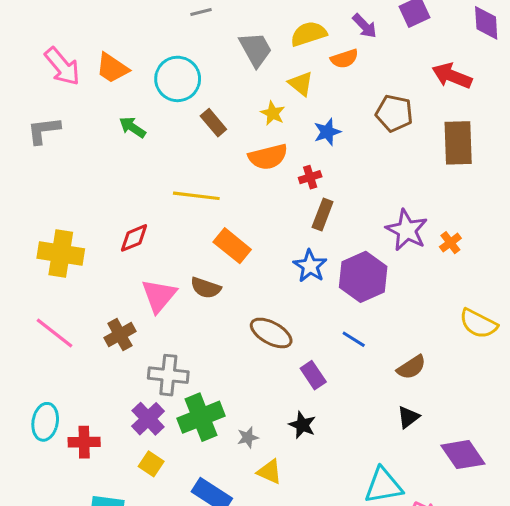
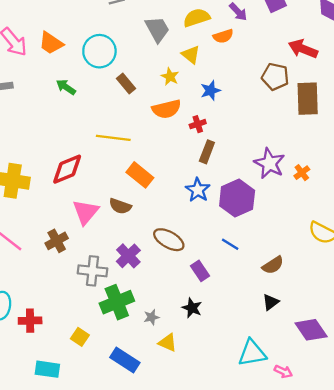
brown pentagon: (394, 113) -> (275, 77), moved
red diamond: (134, 238) -> (67, 169), size x1.4
purple cross: (148, 419) -> (128, 256), moved

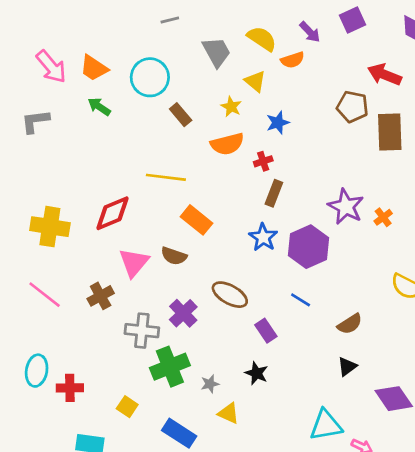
yellow semicircle: (197, 18) -> (262, 39), turned 52
green arrow: (66, 87) -> (99, 107), moved

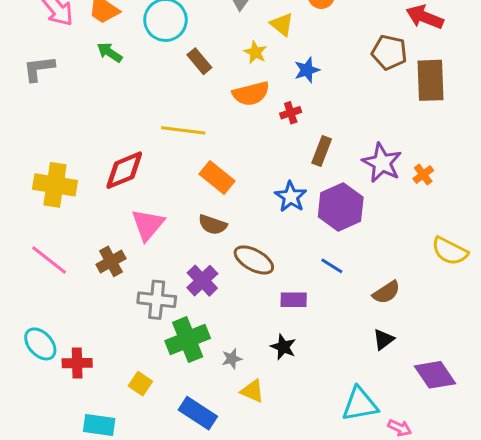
brown rectangle: (274, 193) -> (322, 151), moved
brown semicircle: (174, 256) -> (213, 225), moved
purple rectangle: (266, 331) -> (294, 300), turned -55
cyan ellipse: (37, 371) -> (40, 344), turned -52

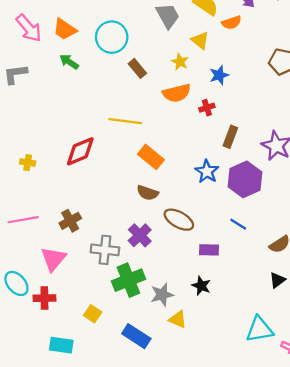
yellow cross: (55, 185) -> (28, 163), size x0.5
pink triangle: (148, 225) -> (53, 259), moved
pink line: (49, 260) -> (23, 220), turned -48
gray star: (232, 359) -> (162, 295), size x1.5

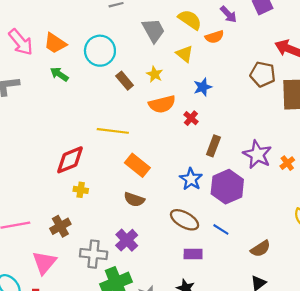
yellow star: (180, 62) -> (155, 74), moved
red cross: (207, 108) -> (191, 118), turned -32
yellow cross: (28, 163) -> (81, 190), moved
brown ellipse: (179, 220) -> (185, 220), moved

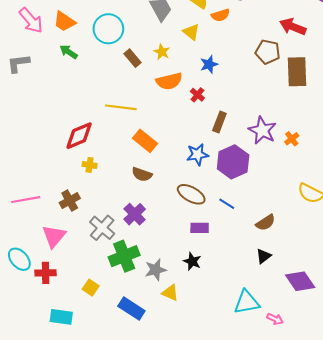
blue star: (191, 179) -> (197, 154), turned 30
gray cross: (94, 254) -> (102, 228), turned 35

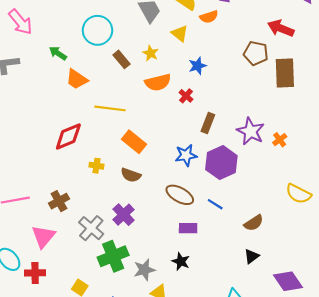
orange trapezoid: (64, 21) -> (77, 79), moved
yellow cross: (90, 165) -> (96, 166), moved

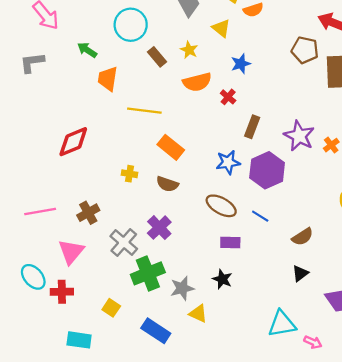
orange trapezoid: (77, 79) -> (108, 79), turned 65
red diamond: (68, 137) -> (73, 142), moved

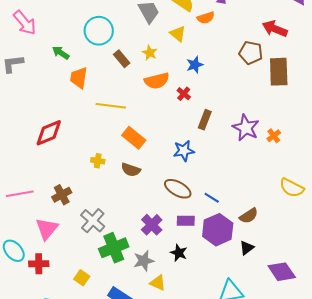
purple hexagon: (267, 170) -> (218, 230), moved
purple cross: (159, 228) -> (152, 225), moved

